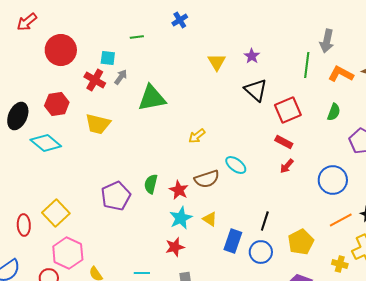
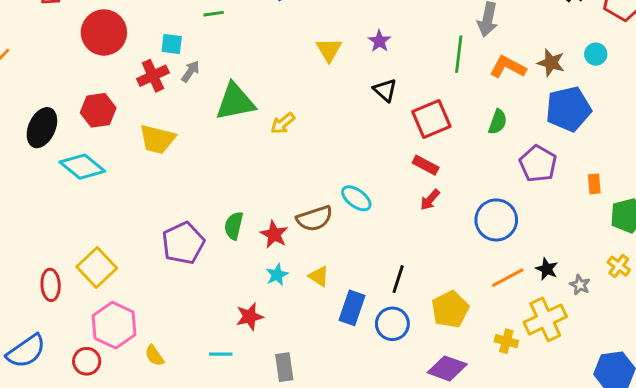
red cross: (95, 80) -> (153, 76), turned 35
black triangle: (256, 90) -> (385, 90), size x0.7
yellow arrow: (197, 136) -> (283, 123), moved
cyan star: (181, 218) -> (277, 275), size x0.7
red star: (175, 247) -> (250, 317), moved

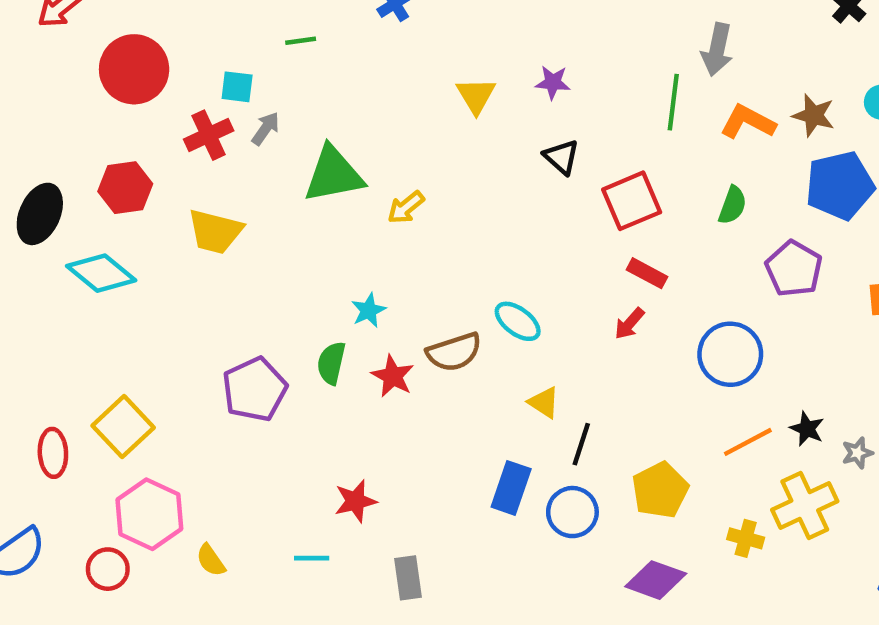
purple star: (379, 41) -> (553, 82), turned -30
red rectangle: (426, 165) -> (647, 273), moved
cyan star: (277, 275) -> (369, 310), moved
yellow triangle: (319, 276) -> (544, 402), moved
gray star: (580, 285) -> (857, 453), turned 30

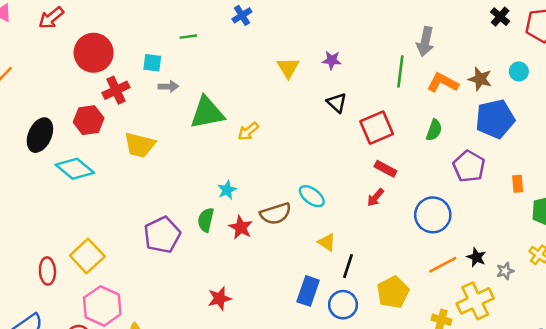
gray arrow: (266, 128) -> (168, 86), turned 54
red cross: (209, 135) -> (116, 90), moved

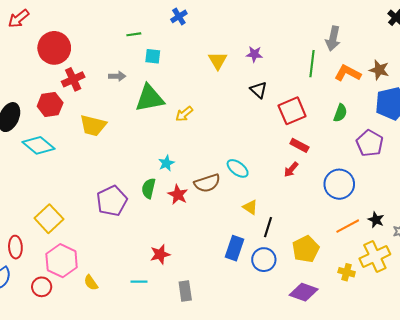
cyan square: (152, 63) -> (153, 56), moved
red ellipse: (47, 271) -> (15, 247), moved

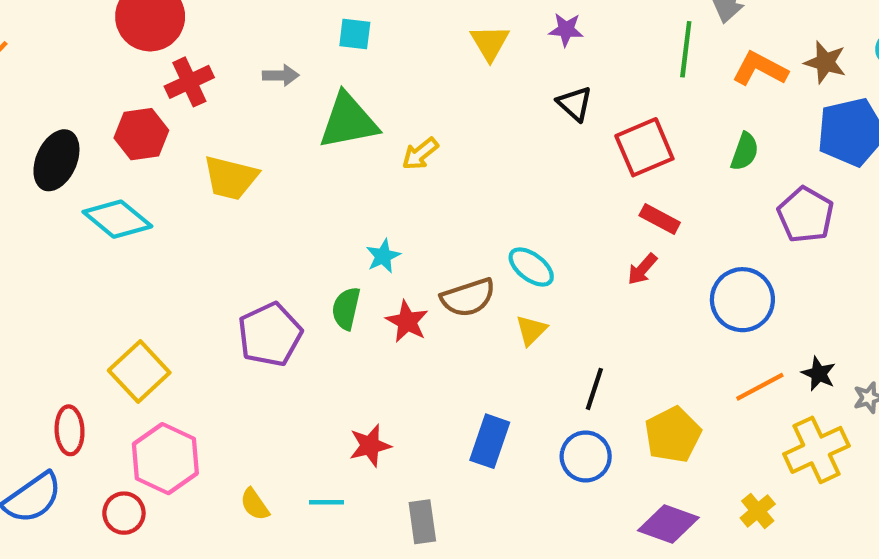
yellow triangle: (250, 207) -> (531, 330), moved, turned 42
blue rectangle: (234, 248) -> (490, 441), moved
yellow cross: (347, 272) -> (758, 511), moved, turned 35
yellow semicircle: (91, 283) -> (255, 504), moved

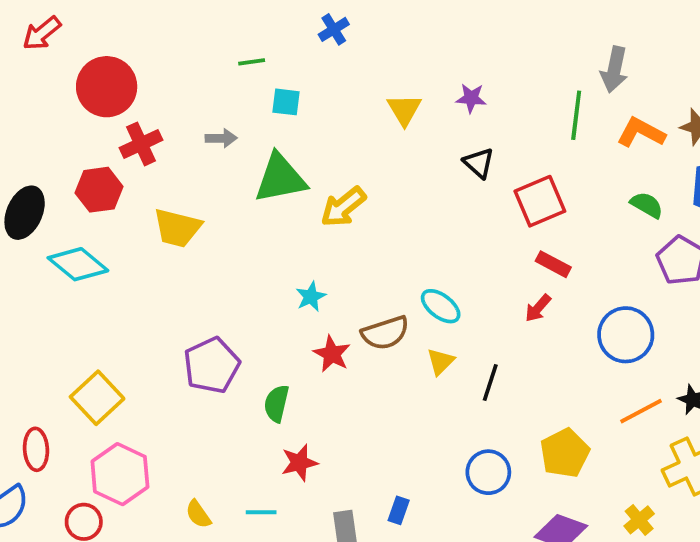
green semicircle: (745, 152) -> (647, 205), moved, turned -80
yellow arrow: (420, 154) -> (343, 207), size x1.4
green semicircle: (346, 308) -> (276, 403), moved
black line: (594, 389) -> (490, 383), moved
blue rectangle: (490, 441) -> (399, 510), moved, size x0.6

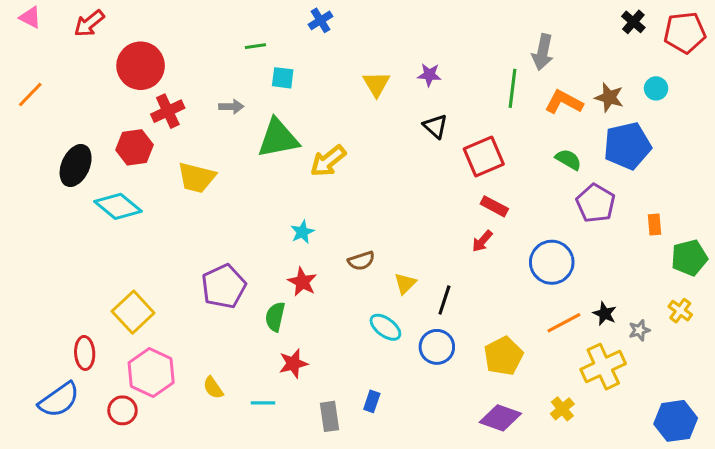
cyan ellipse: (441, 306) -> (385, 327), moved
brown semicircle: (385, 333) -> (361, 261), size x0.7
red star: (332, 354) -> (302, 282), moved
blue circle: (488, 472) -> (437, 347), moved
yellow semicircle: (198, 514) -> (213, 388), moved

